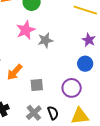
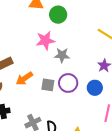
gray square: (37, 85) -> (48, 85), moved
purple circle: (72, 88) -> (68, 83), moved

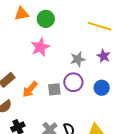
gray star: (62, 55) -> (78, 59), moved
blue circle: (95, 88) -> (102, 88), moved

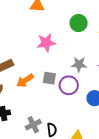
green circle: (46, 19) -> (79, 23), moved
gray square: (54, 89) -> (49, 78), moved

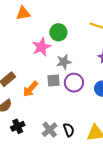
green circle: (79, 23) -> (58, 32), moved
gray star: (79, 64) -> (64, 62), moved

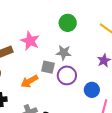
pink star: (41, 47) -> (30, 41), moved, turned 30
orange arrow: (30, 89) -> (29, 81), moved

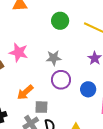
green circle: (68, 23) -> (60, 21), moved
gray square: (48, 67) -> (41, 107), moved

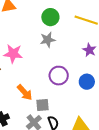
gray star: (54, 58) -> (48, 40), moved
orange arrow: (25, 92) -> (25, 92), turned -84

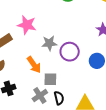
gray star: (48, 40) -> (49, 43), moved

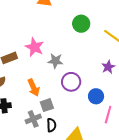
gray star: (49, 43) -> (55, 61), moved
gray square: (50, 79) -> (47, 105), turned -32

